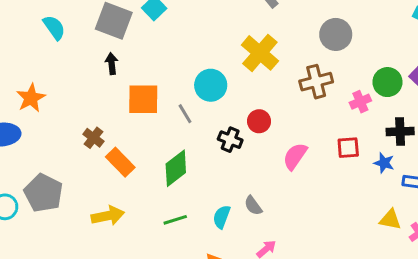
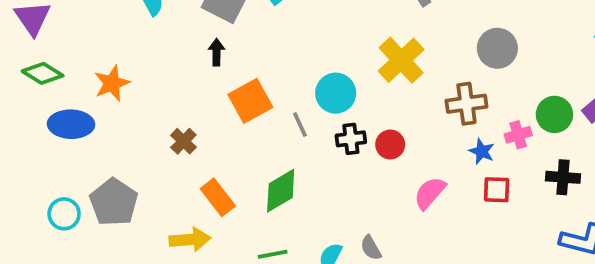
orange square: (143, 99) -> (250, 101), turned -36
black cross: (230, 140) -> (351, 139), moved, turned -35
orange rectangle: (120, 162) -> (218, 197), moved
blue star: (384, 163) -> (482, 151), moved

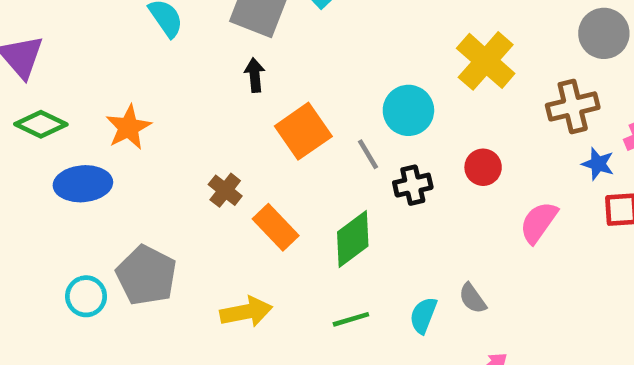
black cross: (351, 139) -> (413, 185), moved
orange rectangle: (218, 197) -> (276, 227), moved

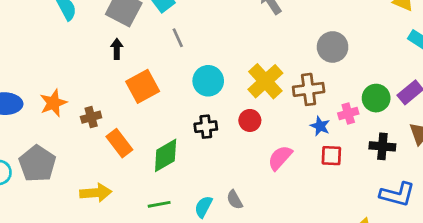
yellow cross: (486, 61) -> (265, 81), moved
orange star: (128, 127) -> (53, 103), moved
gray line: (368, 154) -> (178, 38), moved
brown cross: (225, 190) -> (91, 117), turned 30

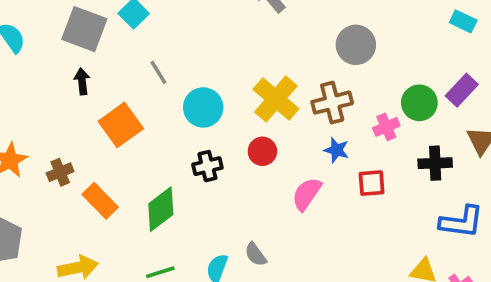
gray line: (178, 38) -> (158, 72), moved
blue star: (320, 126) -> (336, 150), moved

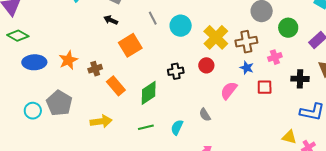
black arrow: (82, 81) -> (111, 20), turned -64
green circle: (419, 103) -> (288, 28), moved
cyan circle: (203, 107) -> (181, 26), moved
gray semicircle: (256, 254) -> (205, 115), moved

